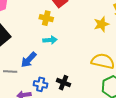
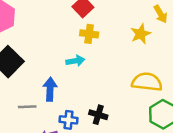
yellow cross: (46, 18) -> (89, 34), moved
blue arrow: (29, 60) -> (50, 89), turned 144

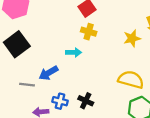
blue arrow: (50, 89) -> (48, 73), turned -132

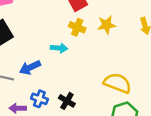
yellow star: (132, 38) -> (107, 25), moved

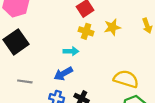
blue arrow: (30, 67) -> (63, 74), moved

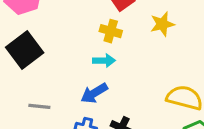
yellow cross: (86, 31) -> (111, 31), moved

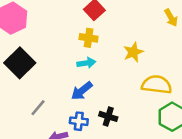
yellow star: (162, 24) -> (133, 52), moved
gray line: (39, 106) -> (38, 108), turned -48

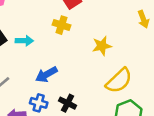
cyan arrow: (86, 63) -> (24, 41), moved
yellow semicircle: (157, 85) -> (119, 81), turned 120

